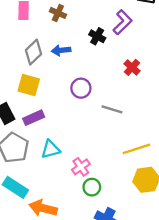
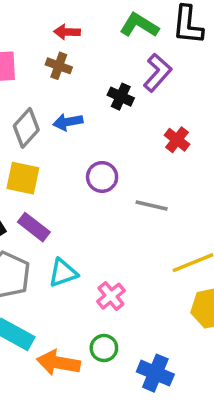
purple rectangle: (34, 118) -> (34, 227), turned 66
green circle: (92, 187) -> (104, 348), moved

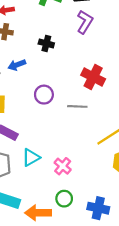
purple L-shape: (158, 73) -> (85, 22), moved
red cross: (177, 140) -> (93, 77), moved, size x1.5

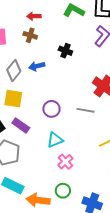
purple circle: (44, 95) -> (51, 109), moved
cyan triangle: (31, 157) -> (55, 140), moved

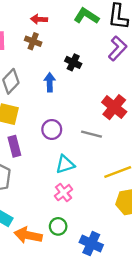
blue arrow: (37, 66) -> (50, 82), moved, turned 98
purple rectangle: (21, 125) -> (14, 146), turned 36
cyan triangle: (55, 140) -> (65, 164), moved

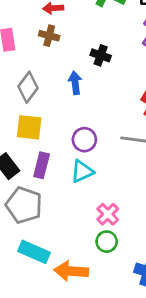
purple rectangle: (14, 146) -> (42, 165), turned 36
cyan triangle: (65, 164) -> (82, 171), moved
green circle: (58, 226) -> (107, 242), moved

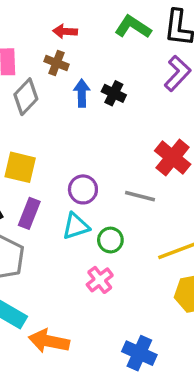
blue arrow: (75, 83) -> (82, 93), moved
gray diamond: (28, 87) -> (26, 97), moved
green circle: (107, 242) -> (110, 240), moved

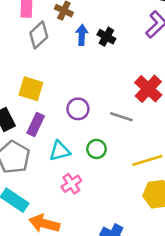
cyan triangle: (76, 226) -> (60, 151), moved
pink cross: (100, 280) -> (71, 184), moved

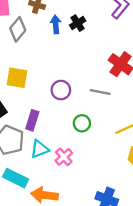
black cross: (106, 37) -> (78, 23), turned 35
purple rectangle: (36, 125) -> (32, 120), moved
cyan triangle: (60, 151) -> (39, 149), moved

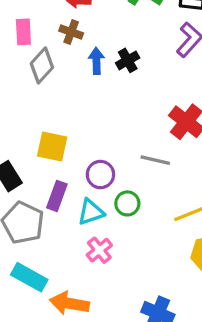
yellow square: (17, 78) -> (52, 146), moved
purple circle: (61, 90) -> (100, 175), moved
cyan triangle: (39, 149) -> (91, 212), moved

